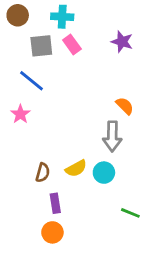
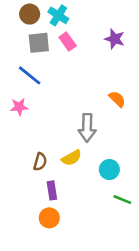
brown circle: (18, 15) -> (30, 14), moved
cyan cross: (62, 17) -> (58, 15), turned 30
pink star: (20, 114) -> (19, 107), turned 30
gray arrow: (112, 136) -> (87, 128), moved
cyan circle: (104, 173) -> (109, 170), moved

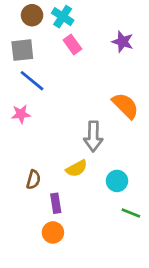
gray square: (39, 43) -> (22, 50), moved
orange semicircle: (117, 99) -> (125, 106), size x1.5
brown semicircle: (40, 162) -> (33, 180), moved

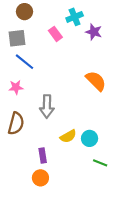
cyan cross: (63, 17) -> (75, 17), moved, turned 35
gray arrow: (93, 136) -> (47, 106), moved
yellow semicircle: (77, 168) -> (68, 136), moved
brown semicircle: (33, 180) -> (16, 124), moved, size x1.5

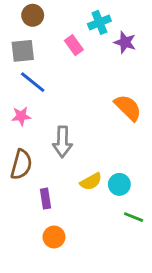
purple rectangle: (43, 155) -> (45, 199), moved

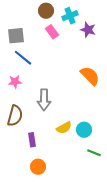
brown circle: (33, 15) -> (46, 11), moved

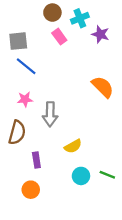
pink star: (15, 82) -> (25, 99), moved
cyan circle: (84, 130) -> (81, 176), moved
orange circle: (38, 167) -> (31, 190), moved

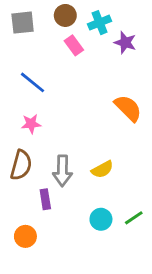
gray square: (18, 41) -> (23, 23), moved
gray arrow: (50, 114) -> (62, 171), moved
yellow semicircle: (73, 146) -> (102, 169), moved
green line: (107, 175) -> (134, 218), turned -56
orange circle: (31, 190) -> (25, 236), moved

